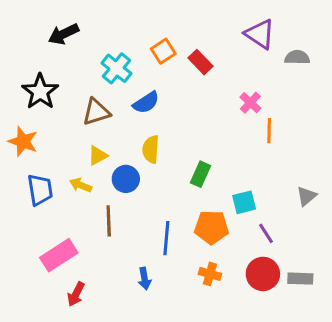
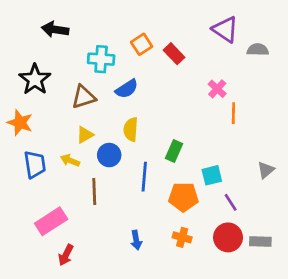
black arrow: (64, 34) -> (55, 29), turned 35
cyan cross: (116, 68) -> (101, 59), turned -35
blue line: (166, 238) -> (144, 177), moved
blue arrow: (145, 279) -> (136, 240), moved

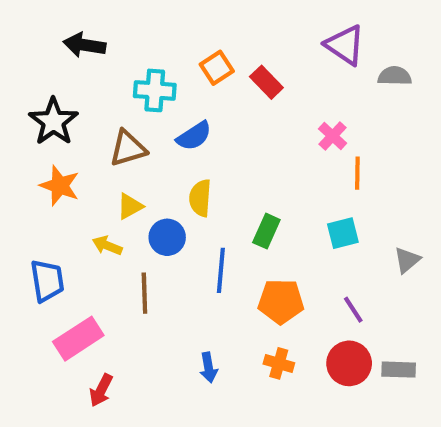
orange star: (20, 123) -> (60, 186), moved
blue trapezoid: (35, 164) -> (47, 281), moved
cyan square: (212, 175) -> (343, 233), moved

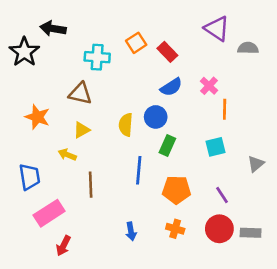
black star: (53, 121) -> (24, 52), moved
blue semicircle: (194, 136) -> (171, 87), moved
brown triangle: (128, 148) -> (80, 94), turned 30
blue circle: (167, 237) -> (156, 117), moved

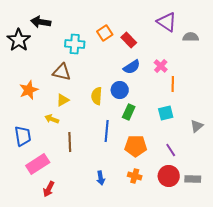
orange star: (37, 117) -> (29, 90), turned 30

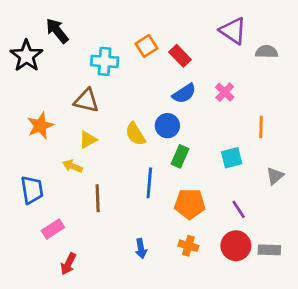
black arrow: (41, 22) -> (57, 31), turned 42
orange line: (173, 84) -> (261, 127), moved
yellow semicircle: (97, 96) -> (135, 134), turned -36
pink rectangle: (38, 164) -> (53, 229), size x0.7

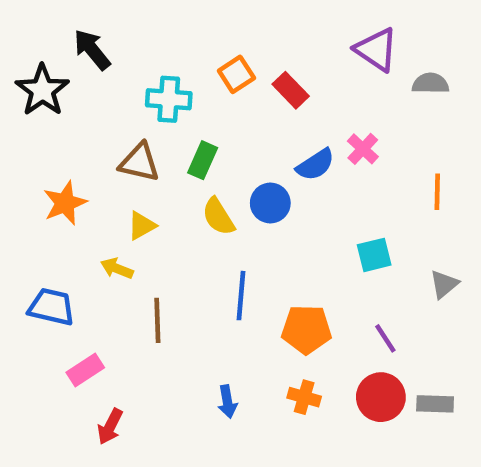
blue semicircle: (184, 94) -> (315, 165), moved
orange line: (261, 127) -> (437, 192), moved
green rectangle: (180, 156) -> (203, 160), moved
blue trapezoid: (32, 190) -> (51, 307), turned -68

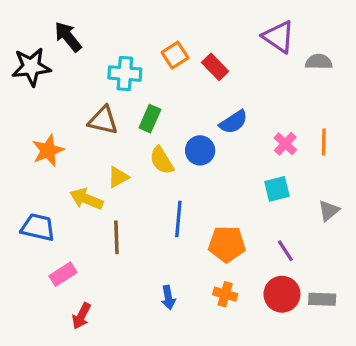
black star: (42, 90) -> (31, 67), turned 30
pink cross: (363, 149) -> (285, 144), moved
yellow triangle: (142, 226) -> (118, 177), moved
yellow arrow: (117, 268) -> (86, 199), size x1.4

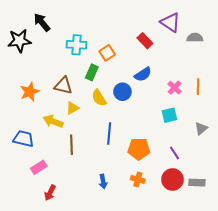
orange square: (175, 55) -> (107, 53), moved
red rectangle: (215, 67) -> (145, 41), moved
brown triangle: (103, 120) -> (63, 86), moved

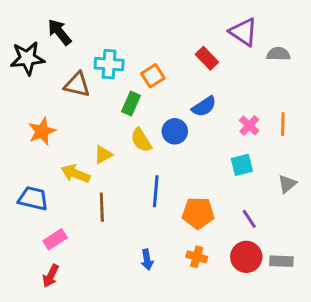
brown triangle: (63, 86) -> (77, 85), moved
red arrow: (50, 193) -> (51, 276), moved

